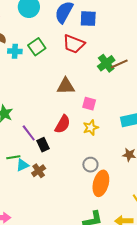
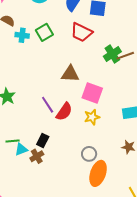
pink square: (89, 104) -> (92, 93), size x1.5
purple line: (29, 133) -> (48, 105), moved
black rectangle: (43, 145) -> (43, 140), moved, turned 48

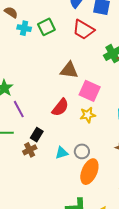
purple line: (48, 105) -> (19, 109), moved
cyan triangle: (21, 149) -> (62, 153), moved

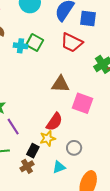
green square: (46, 27) -> (35, 43), turned -30
cyan cross: (24, 28) -> (20, 46), moved
yellow star: (88, 115) -> (48, 138), moved
gray circle: (82, 151) -> (74, 148), moved

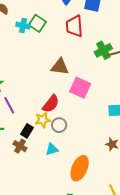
red trapezoid: (72, 43) -> (74, 26), turned 55
gray circle: (74, 148) -> (59, 125), moved
brown cross: (27, 166) -> (20, 146), turned -32

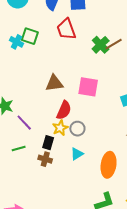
cyan cross: (23, 25) -> (16, 42), turned 32
brown triangle: (60, 67) -> (54, 83), moved

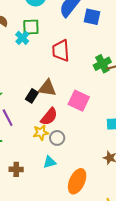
red trapezoid: (66, 29) -> (61, 51), moved
green square: (30, 36) -> (31, 27), moved, turned -36
black rectangle: (48, 143) -> (32, 96), moved
brown cross: (45, 159) -> (16, 169), moved, turned -32

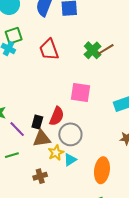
brown triangle: (47, 88) -> (42, 139), moved
black rectangle: (32, 96) -> (37, 122), moved
yellow star: (41, 133) -> (56, 153), moved
gray circle: (57, 138) -> (70, 134), size x1.5

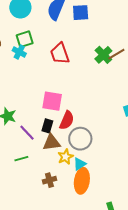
pink square: (81, 93) -> (52, 101), moved
orange ellipse: (102, 170) -> (82, 181), moved

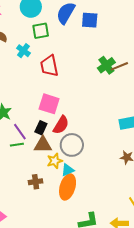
green square: (25, 39) -> (41, 31), moved
red trapezoid: (60, 54) -> (49, 66), moved
green line: (21, 159) -> (17, 145), moved

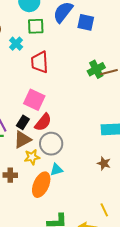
brown triangle: (43, 145) -> (22, 140), turned -36
cyan triangle: (68, 170) -> (56, 170), moved

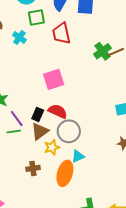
red trapezoid: (40, 62) -> (61, 33), moved
pink square: (34, 100) -> (54, 79), moved, turned -35
red semicircle: (43, 122) -> (58, 111), turned -96

